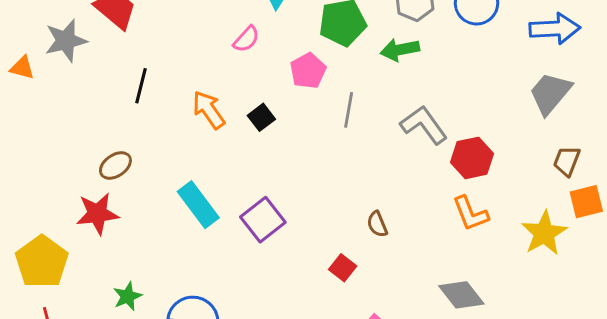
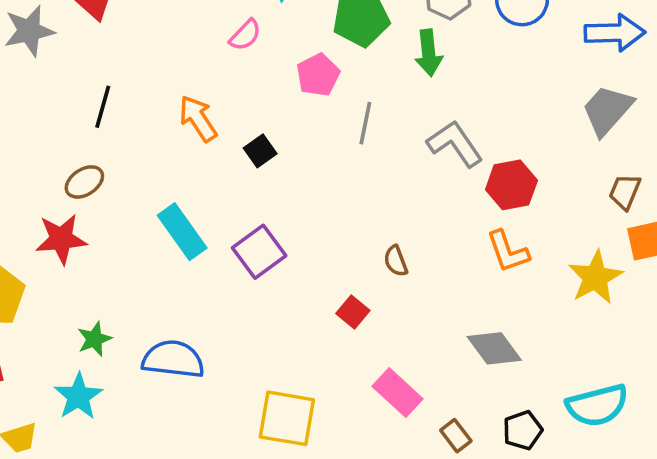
green arrow: (400, 50) -> (429, 53), turned -87
black line: (141, 86) -> (103, 107), moved
black square: (261, 117) -> (260, 151), moved

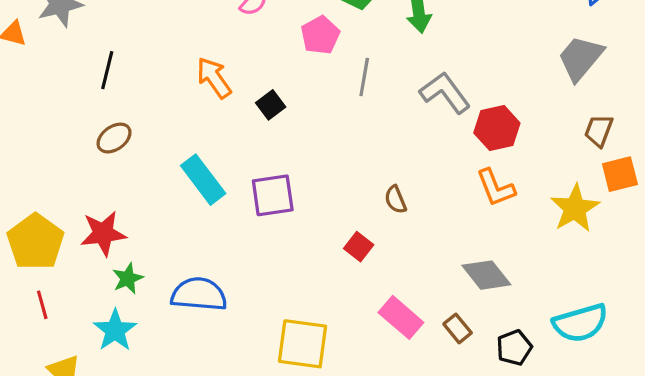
black line: (103, 107) -> (107, 70), moved
red star: (61, 239) -> (103, 233), moved
purple square: (259, 252) -> (273, 195), turned 30
brown rectangle: (456, 436) -> (458, 328), moved

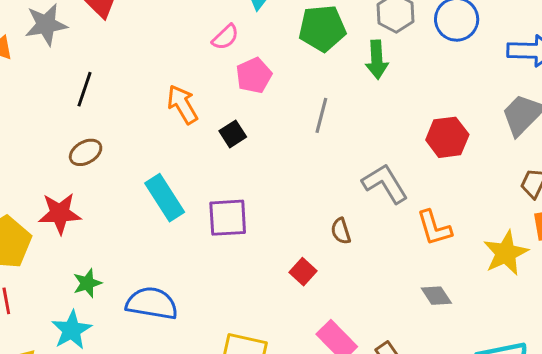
pink pentagon: (320, 35) -> (254, 75), moved
gray L-shape: (445, 93) -> (385, 183), moved
red hexagon: (497, 128) -> (447, 137), moved
red star: (103, 233) -> (60, 213), moved
gray diamond: (486, 275) -> (436, 296), moved, size x0.7

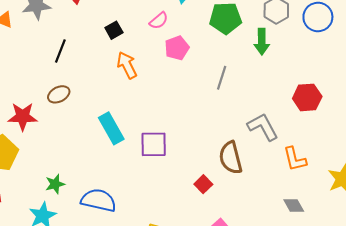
black square: (233, 134) -> (114, 30), moved
red star: (60, 213) -> (23, 117), moved
brown semicircle: (341, 231) -> (231, 158), size x1.8

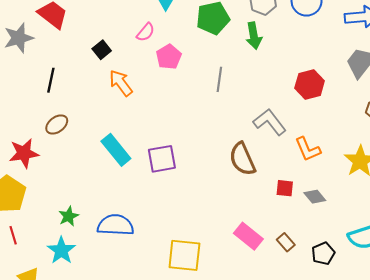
red square: (203, 184) -> (285, 188), moved, turned -30

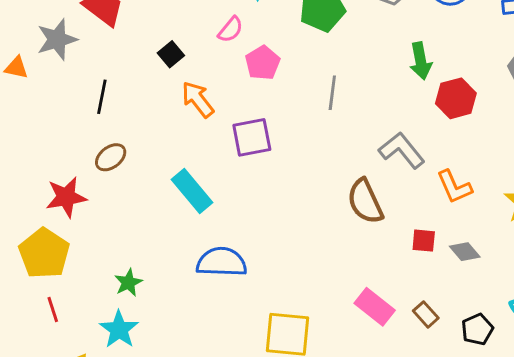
green arrow: (254, 36) -> (421, 61), moved
purple square: (162, 159) -> (252, 137), moved
blue semicircle: (116, 225) -> (222, 262), moved

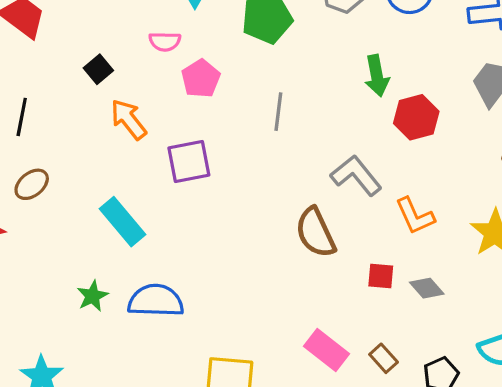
pink semicircle: (231, 30) -> (165, 42), turned 52
green star: (128, 283) -> (92, 296), moved

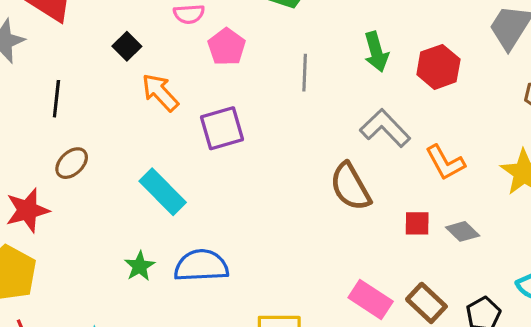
green arrow: (377, 76) -> (376, 52), moved
brown rectangle: (384, 358) -> (426, 303), size x1.4

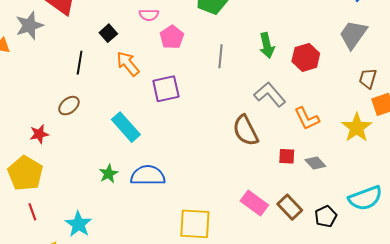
black line: (56, 99) -> (80, 63), moved
red star: (27, 210) -> (39, 134), size x0.7

